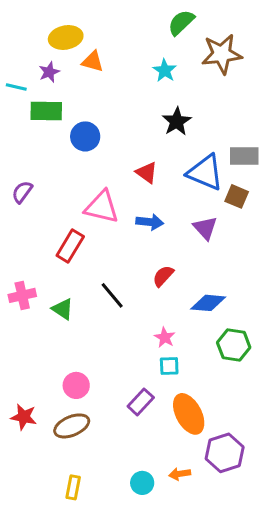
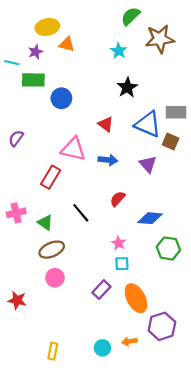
brown ellipse: (72, 426) -> (52, 250), moved

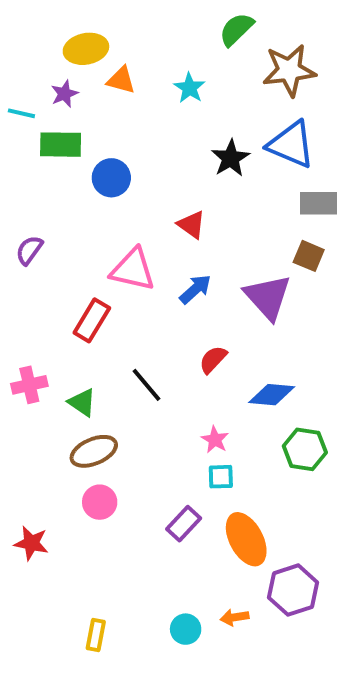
cyan star: (119, 51) -> (190, 88), moved
blue triangle: (148, 124) -> (291, 145), moved
blue arrow: (108, 160) -> (195, 289), turned -48
purple triangle: (148, 164) -> (268, 297), size x1.5

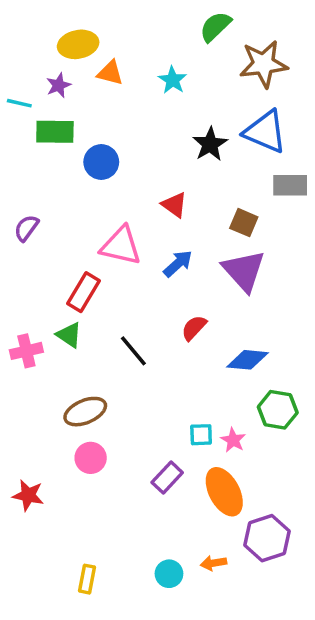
brown square: (309, 256) -> (244, 223), moved
green triangle: (82, 402) -> (69, 335), moved
pink star: (215, 440) -> (233, 440), moved

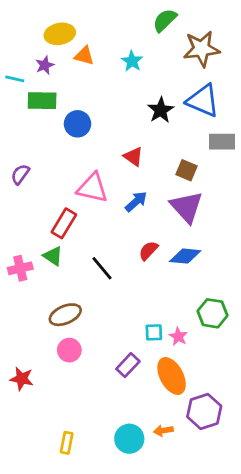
blue diamond: (247, 360) -> (185, 256), moved
cyan circle: (169, 574) -> (129, 439), size x1.4

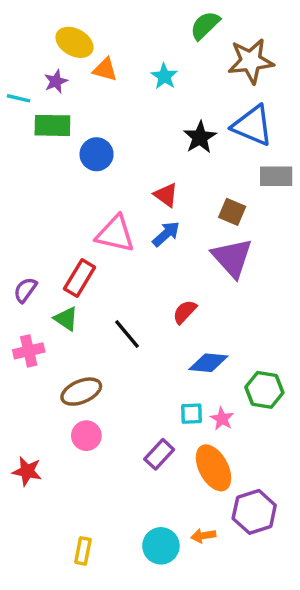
yellow ellipse: (60, 34) -> (74, 42), turned 40
purple semicircle: (20, 174) -> (25, 290), moved
blue arrow: (136, 202) -> (166, 234), moved
blue diamond: (185, 256) -> (208, 363), moved
pink cross: (20, 268) -> (29, 351), moved

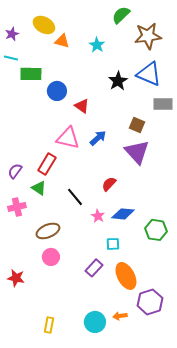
purple star: (56, 81) -> (12, 34), moved
red triangle: (166, 195) -> (82, 106), moved
pink star: (222, 419) -> (98, 216), moved

